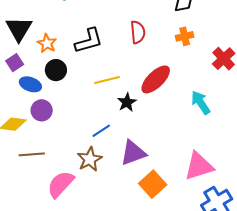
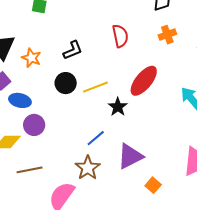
black L-shape: (89, 41) -> (73, 50), size x0.7
black circle: (56, 70) -> (66, 83), moved
orange square: (153, 184) -> (153, 185), size x0.6

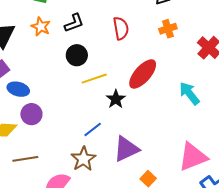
black L-shape: (73, 50) -> (74, 23), moved
orange star: (31, 58) -> (41, 27), moved
black circle: (66, 83) -> (77, 55), moved

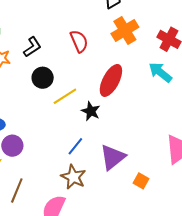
orange cross: (168, 29) -> (125, 30), size x1.5
cyan arrow: (189, 93) -> (160, 72), moved
brown line: (25, 159) -> (17, 191), turned -45

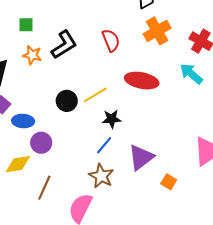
black L-shape: (32, 47) -> (64, 45), size x1.4
black circle: (43, 78) -> (67, 101), moved
red ellipse: (111, 80) -> (142, 81), turned 72
black star: (91, 111) -> (112, 119), moved, turned -30

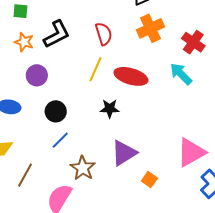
yellow line: (95, 95) -> (96, 69), moved, turned -40
black circle: (67, 101) -> (56, 111), moved
black star: (112, 119) -> (110, 109), moved
purple circle: (41, 143) -> (37, 75), moved
blue line: (104, 145) -> (60, 140), moved

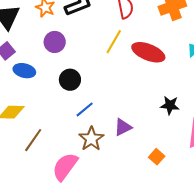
black star: (110, 109) -> (170, 105), moved
blue line: (60, 140) -> (85, 109), moved
purple triangle: (124, 153) -> (123, 127), moved, size x0.7

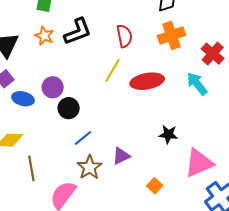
purple circle: (55, 42) -> (53, 87), moved
red ellipse: (148, 52) -> (147, 81), turned -32
brown line: (33, 140) -> (31, 168), turned -45

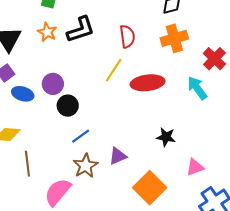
pink triangle: (199, 163) -> (195, 167), size x0.6
orange square: (155, 186) -> (150, 188), size x2.0

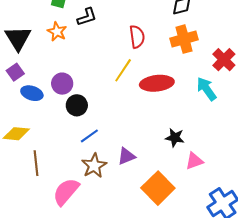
black L-shape: (81, 30) -> (87, 17), moved, size x0.7
pink triangle: (195, 167) -> (194, 161), moved

